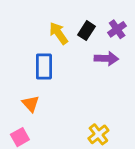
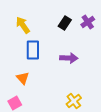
yellow arrow: (59, 33) -> (23, 25), moved
purple arrow: (106, 59) -> (69, 58), moved

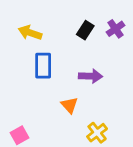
yellow arrow: (23, 25) -> (30, 33), turned -36
orange triangle: (23, 78) -> (69, 105), moved

